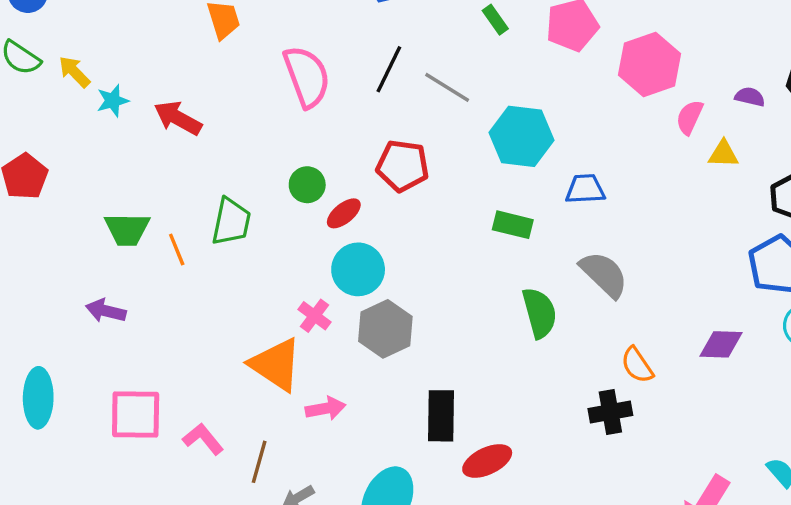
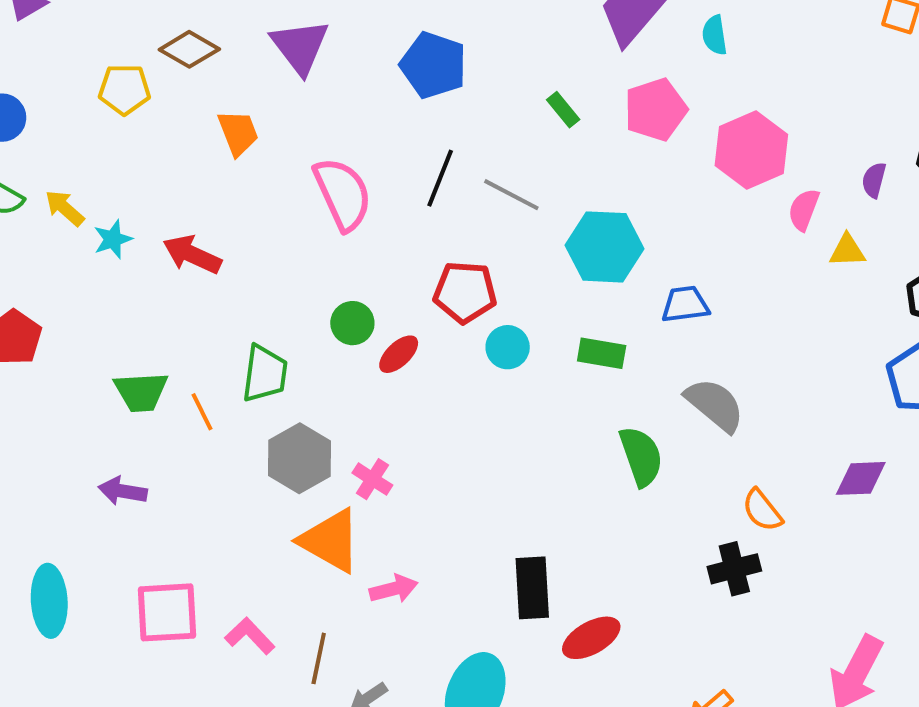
purple semicircle: (750, 97) -> (874, 180), turned -84
cyan circle: (358, 269) -> (508, 347), moved, size x0.7
gray hexagon: (385, 329) -> (299, 458), moved

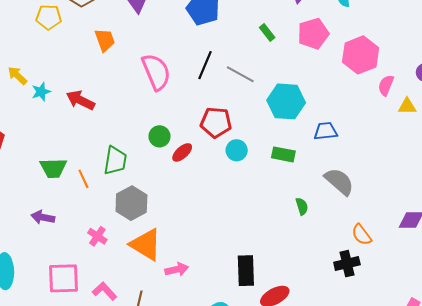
green semicircle: (641, 456) -> (302, 206), size x0.6
pink cross: (372, 479) -> (97, 236), moved

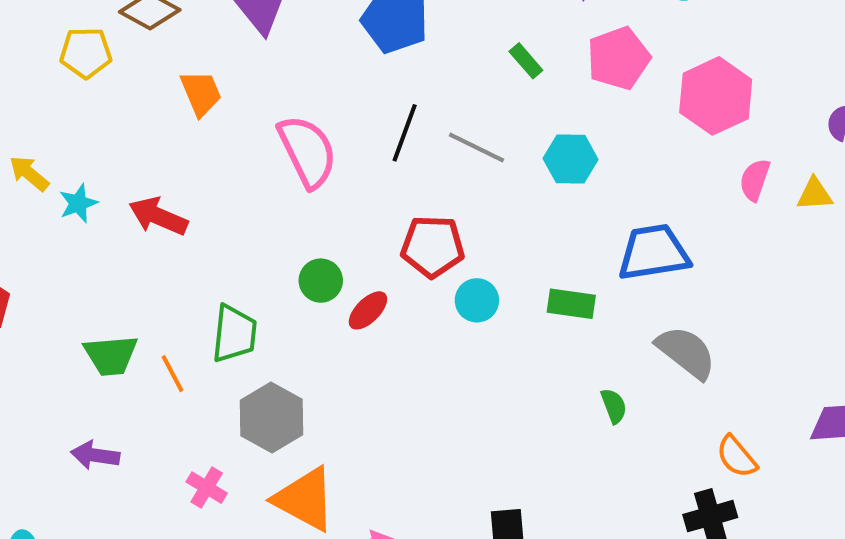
pink semicircle: (386, 85) -> (755, 180), moved
cyan hexagon: (286, 101) -> (571, 159), moved, size x0.7
blue trapezoid: (326, 131) -> (654, 253), size x1.5

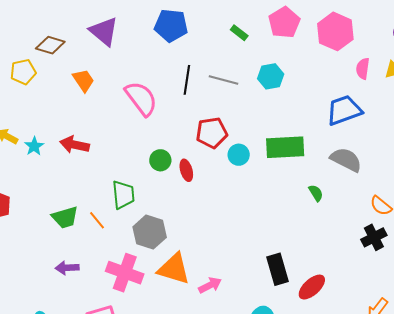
blue trapezoid: (654, 253) -> (344, 110), moved
green rectangle: (571, 304) -> (285, 147), size x1.6
red ellipse: (368, 310) -> (186, 170), turned -50
pink cross: (207, 488) -> (125, 273), size x1.8

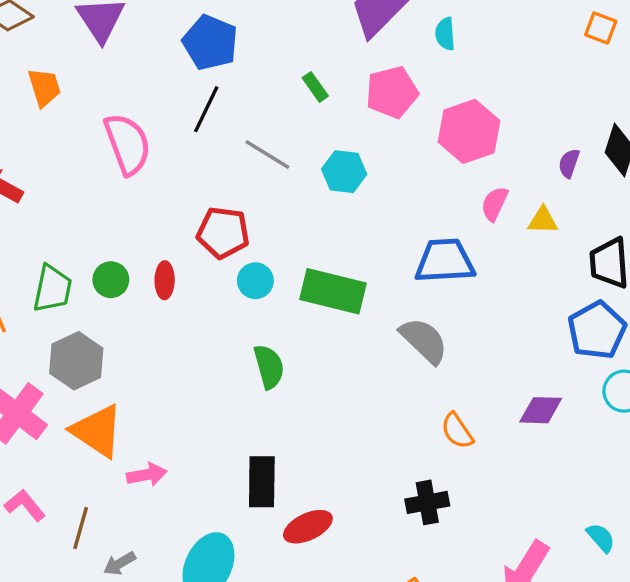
black line: (187, 80) -> (206, 109), moved
green circle: (160, 160) -> (111, 280), moved
green semicircle: (316, 193) -> (269, 367), moved, size x1.5
black cross: (374, 237) -> (427, 502), moved

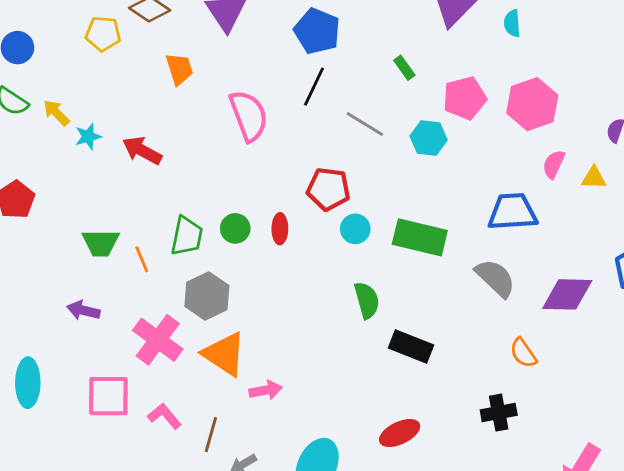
pink pentagon: (392, 92) -> (465, 98), moved
purple diamond: (541, 410) -> (567, 294), moved, size x1.4
black rectangle: (262, 482) -> (411, 347), moved, turned -69

